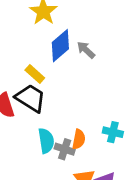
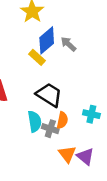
yellow rectangle: (35, 74) -> (37, 57), moved
black trapezoid: (31, 98) -> (49, 95), moved

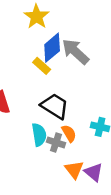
gray arrow: (68, 44) -> (75, 52), size x1.6
orange semicircle: (62, 120) -> (69, 133), turned -42

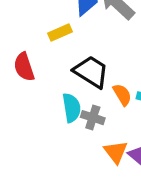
yellow rectangle: (42, 66) -> (60, 32), moved, turned -66
orange semicircle: (69, 133) -> (122, 95), moved

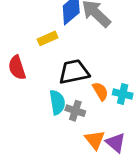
black trapezoid: (91, 72) -> (74, 72), turned -44

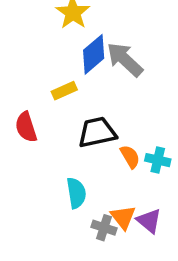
cyan semicircle: (57, 102) -> (76, 193), moved
gray cross: (75, 111) -> (104, 228), moved

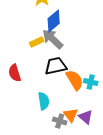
gray arrow: (125, 59) -> (53, 39), moved
red semicircle: (26, 127) -> (15, 73), moved
orange semicircle: (130, 157) -> (75, 80), size x1.5

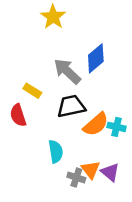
blue diamond: (54, 21) -> (96, 58), moved
yellow rectangle: (37, 42) -> (32, 91), moved, turned 56
orange semicircle: (75, 80) -> (96, 124), turned 80

